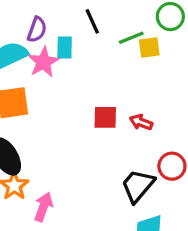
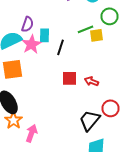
black line: (92, 21) -> (60, 47), moved, turned 42

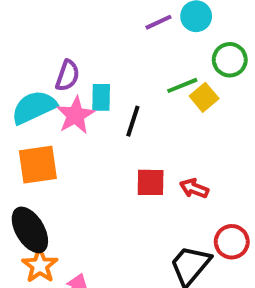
yellow square: (96, 35) -> (204, 97), turned -32

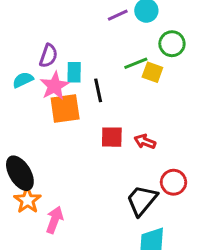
yellow square: (204, 97) -> (152, 72), turned -30
cyan semicircle: (34, 107) -> (23, 80), size x0.6
black line: (133, 121) -> (98, 90), turned -30
orange square: (38, 165) -> (65, 108), moved

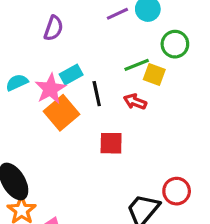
purple semicircle: (49, 56) -> (54, 28), moved
cyan rectangle: (74, 72) -> (71, 74), turned 60
orange square: (65, 108) -> (62, 113), turned -32
red arrow: (145, 142) -> (135, 102), moved

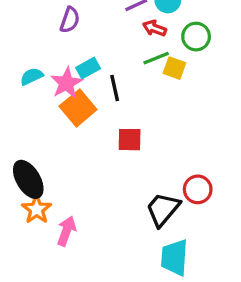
red arrow: (135, 102) -> (155, 28), moved

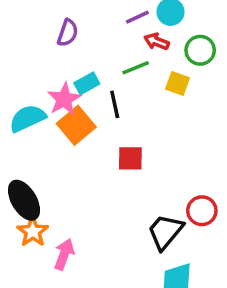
green line: (156, 58) -> (136, 68), moved
cyan semicircle: (32, 76) -> (27, 118), moved, size x1.5

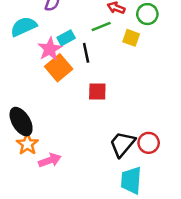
cyan semicircle: (27, 118) -> (24, 27), moved
red circle: (202, 211) -> (149, 143), moved
pink arrow: (64, 254) -> (50, 160), turned 50

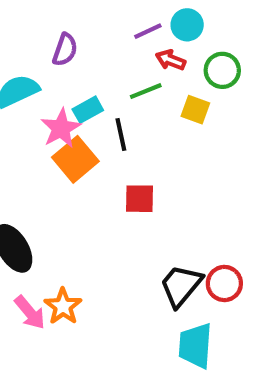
orange star: (27, 144) -> (63, 306), moved
pink arrow: (50, 160) -> (30, 312), moved, turned 70

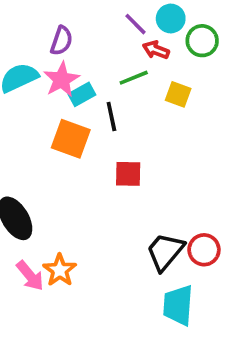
purple line: (148, 31) -> (136, 24), turned 70
green circle: (222, 70) -> (202, 41), moved
pink star: (61, 128) -> (62, 80), moved
orange square: (75, 159) -> (71, 139), turned -30

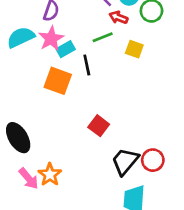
red square: (128, 174) -> (99, 126), moved, turned 36

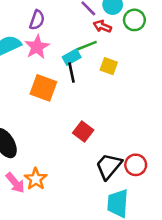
cyan rectangle: (66, 49) -> (72, 57), moved
yellow square: (134, 49) -> (109, 66), moved

